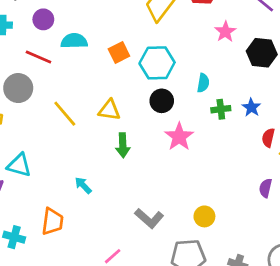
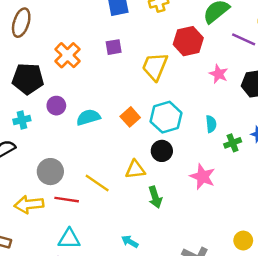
red line: (38, 57) -> (67, 200), moved
black circle: (162, 101) -> (162, 151), moved

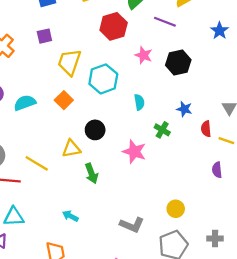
yellow trapezoid: (155, 66) -> (69, 62), moved
cyan hexagon: (166, 117) -> (103, 79), moved
green cross: (233, 143) -> (162, 130), moved, turned -35

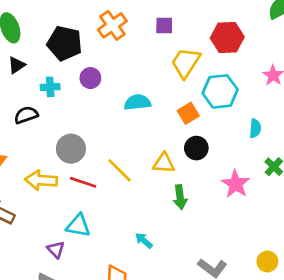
red hexagon: (114, 26) -> (227, 38), moved
orange square: (64, 100) -> (188, 113), moved
cyan semicircle: (25, 103) -> (137, 102), moved

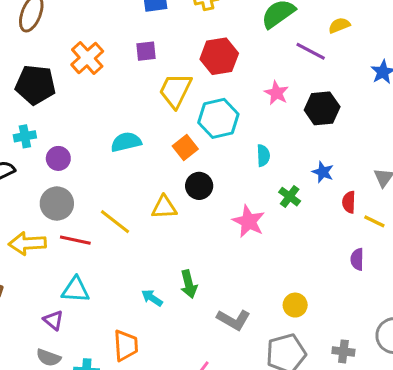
purple circle: (90, 78) -> (58, 158), moved
green arrow: (180, 197) -> (189, 284), moved

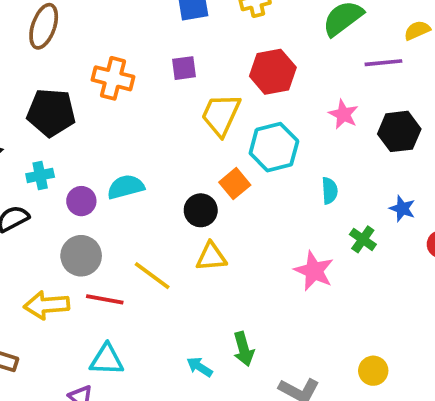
purple line: (311, 51) -> (383, 63), turned -32
orange cross: (87, 58) -> (113, 78), turned -32
cyan semicircle: (126, 142) -> (126, 187), moved
black circle: (199, 186) -> (201, 210), moved

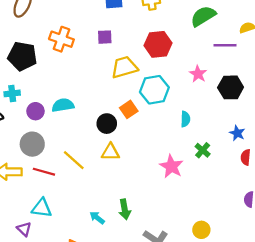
yellow trapezoid: (221, 115) -> (124, 67), turned 44
blue star: (402, 209) -> (237, 133), moved

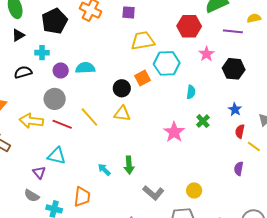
red hexagon: (158, 44) -> (189, 26), moved
black pentagon: (22, 56) -> (55, 21), turned 30

